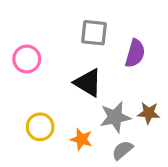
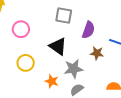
brown star: (149, 113) -> (97, 53), moved
yellow circle: (40, 127) -> (26, 63), moved

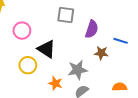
black triangle: (58, 46) -> (46, 49), moved

